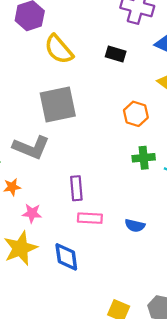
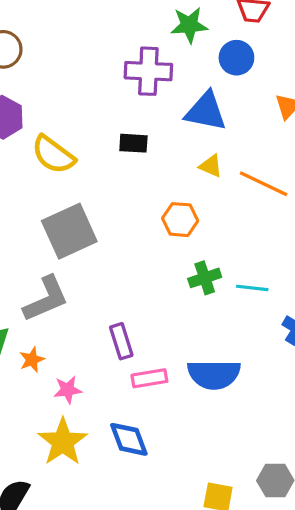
gray L-shape: (31, 147) -> (46, 299), turned -33
blue semicircle: (135, 225) -> (214, 374), size x1.8

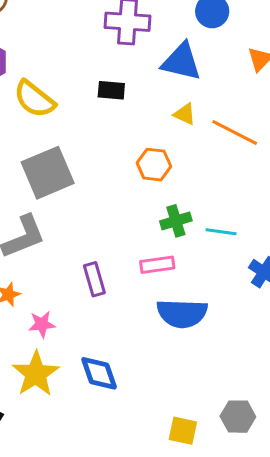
pink rectangle: (149, 378) -> (157, 265), moved

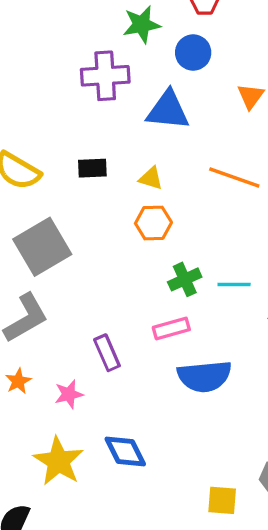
black rectangle: (111, 90) -> (92, 168), moved
yellow triangle: (185, 114) -> (151, 178), moved
pink star: (42, 324) -> (69, 394), moved

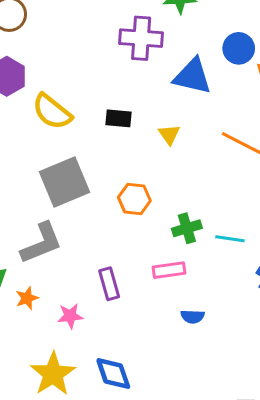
blue circle: (193, 53) -> (239, 48), moved
yellow triangle: (151, 178) -> (169, 135), turned 30
orange hexagon: (153, 223) -> (134, 199), moved
blue semicircle: (204, 376) -> (193, 317), size x0.5

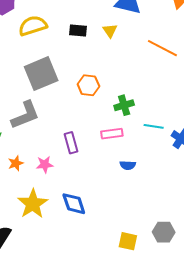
yellow semicircle: (52, 112) -> (33, 26), turned 124
yellow triangle: (169, 135) -> (110, 31), moved
cyan line: (230, 239) -> (154, 126), moved
orange star: (27, 298) -> (16, 163), moved

